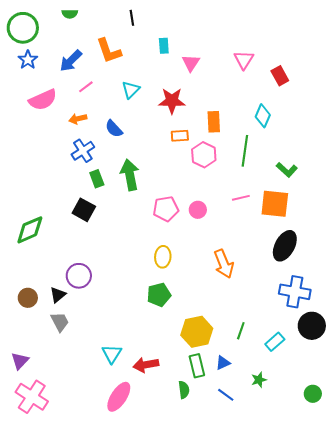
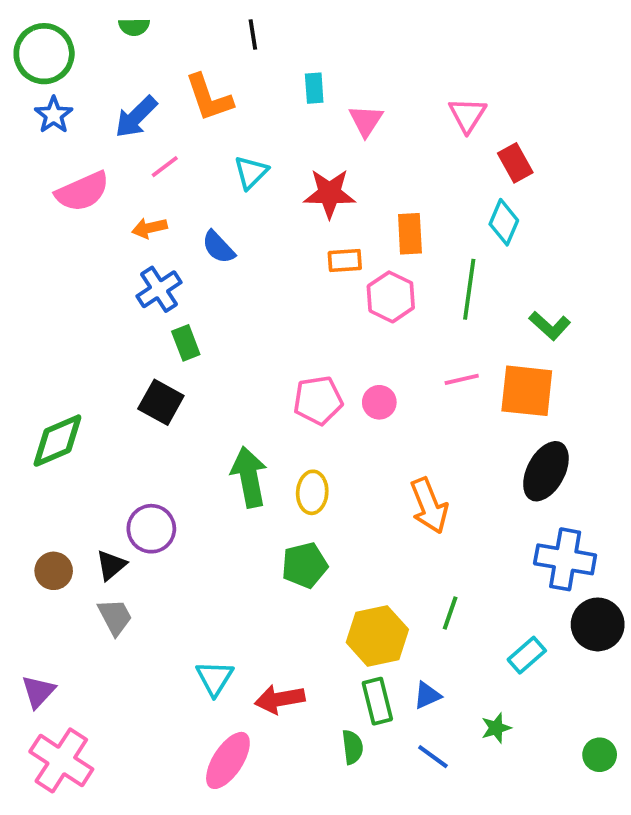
red rectangle: (280, 76) -> (515, 163), moved
green arrow: (130, 175) -> (249, 477), moved
green line: (241, 331) -> (450, 613), moved

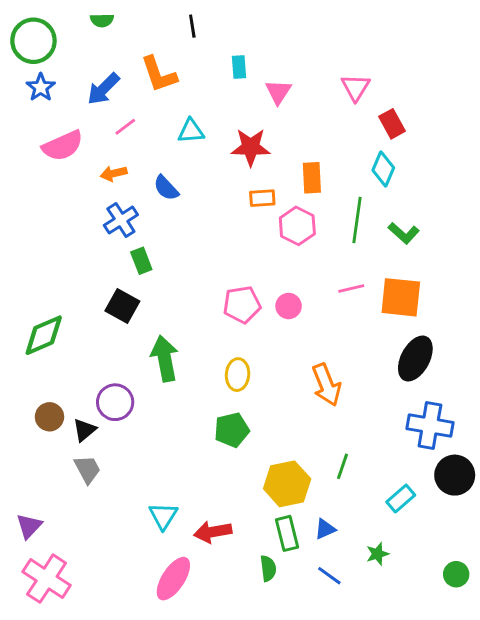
cyan triangle: (251, 172) -> (191, 131), turned 40
green L-shape: (550, 326) -> (404, 233), moved
green arrow: (249, 477) -> (165, 358), moved
brown circle: (54, 571) -> (49, 417), moved

